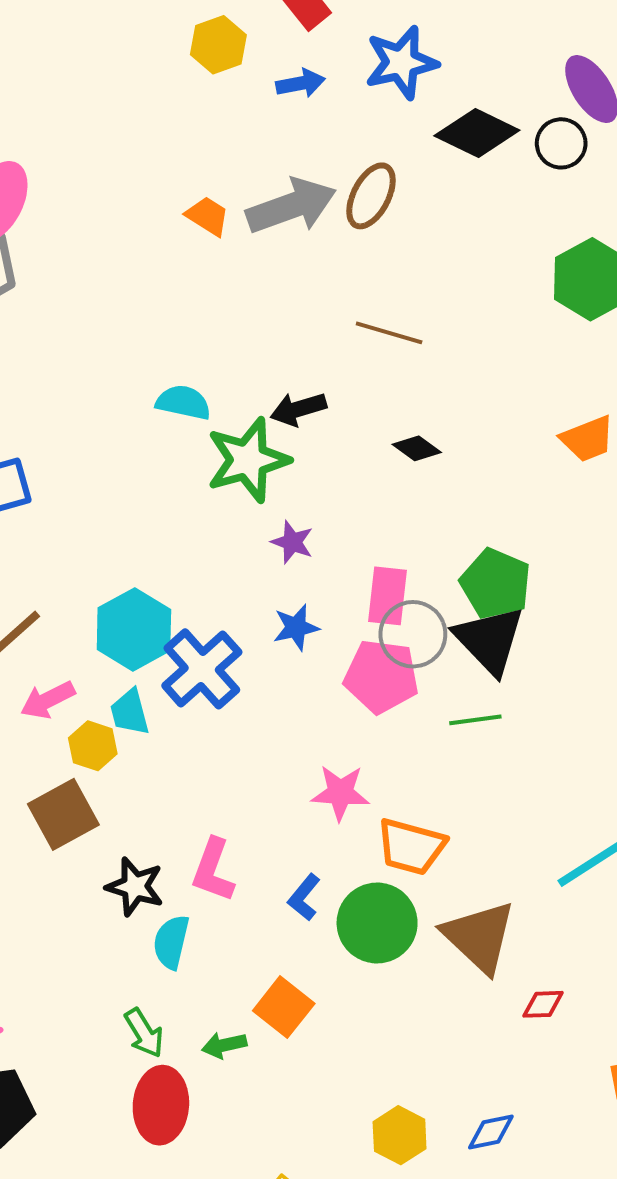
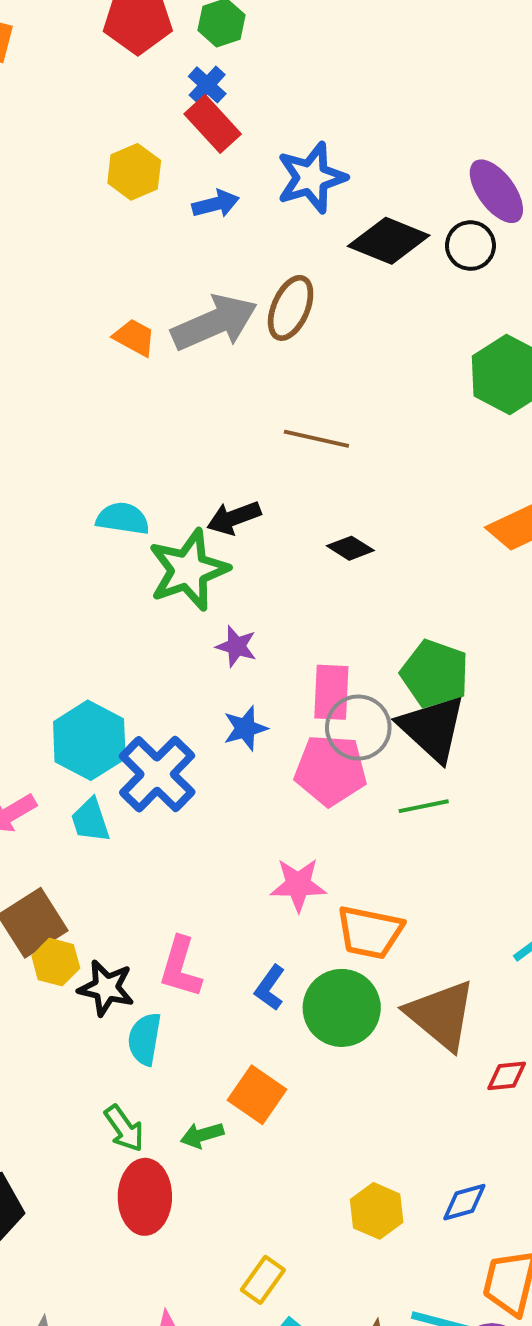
yellow hexagon: (93, 746) -> (56, 962), moved

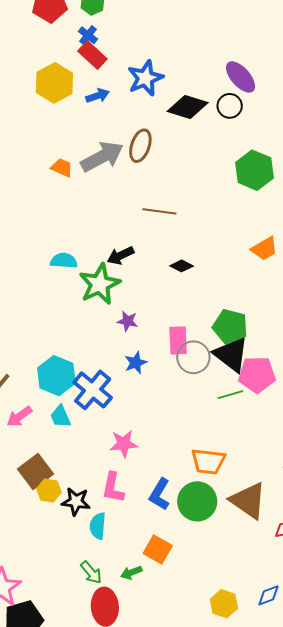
yellow hexagon: (134, 172) -> (54, 83), size x1.4
pink pentagon: (331, 770) -> (257, 375), moved
pink star: (298, 885) -> (124, 444), moved
blue L-shape: (270, 988) -> (160, 494), size x1.4

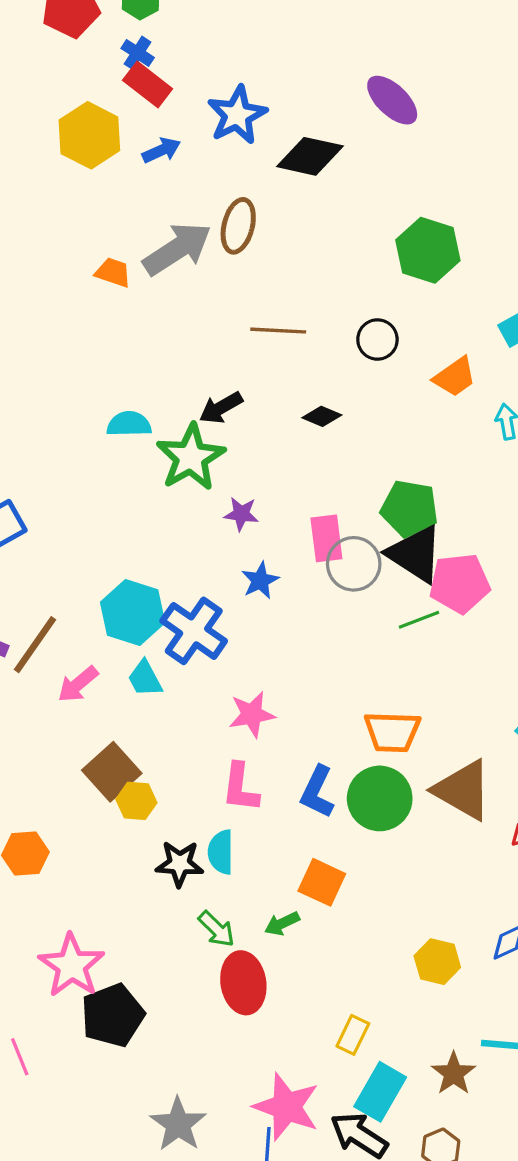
black circle: (230, 106) -> (377, 340), moved
black star: (76, 502) -> (180, 864), moved

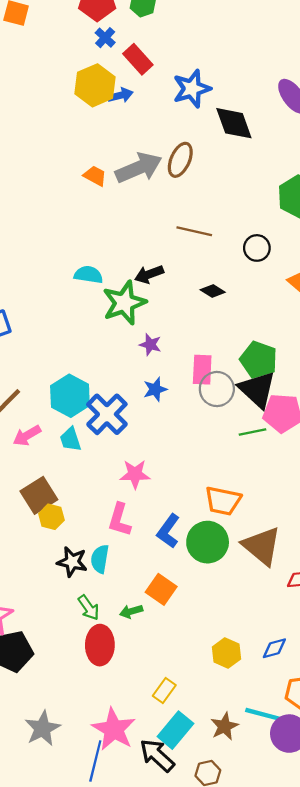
blue cross: (138, 53) -> (105, 38), moved
blue arrow: (161, 150) -> (120, 95), moved
black diamond: (310, 156) -> (234, 123), turned 48

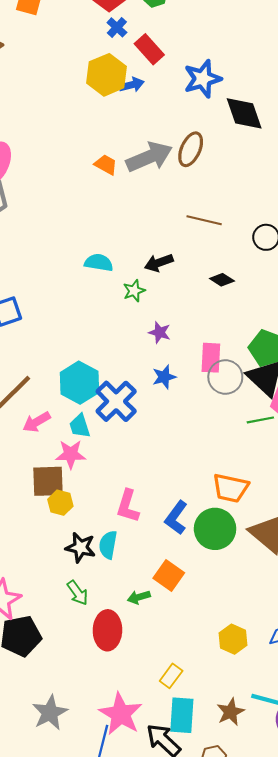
green star: (124, 303) -> (134, 291), size x0.5
pink star: (135, 474) -> (71, 454), moved
brown square: (39, 495) -> (48, 481), turned 30
green arrow: (89, 608) -> (78, 593), moved
cyan rectangle: (175, 730) -> (182, 715), turned -36

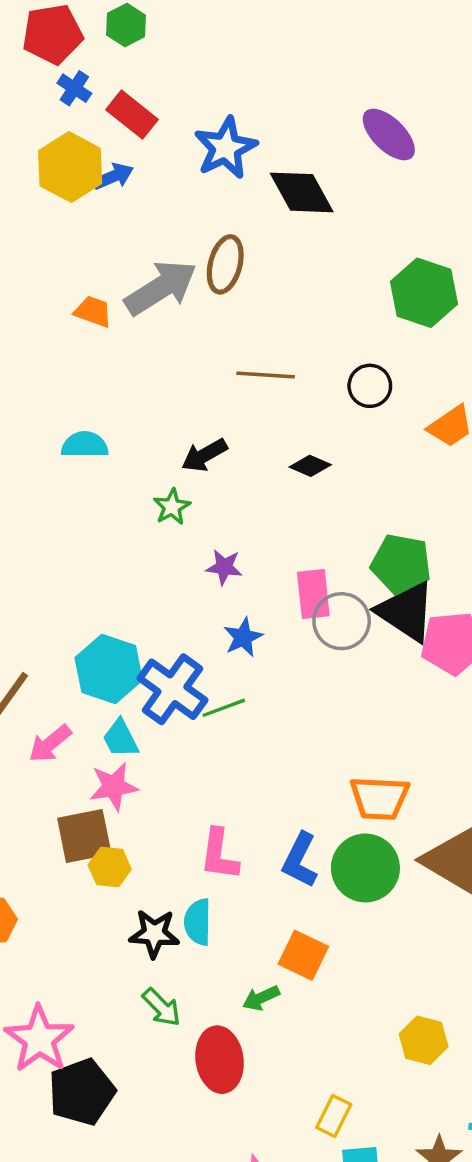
cyan semicircle: (99, 263) -> (85, 445), moved
green line: (260, 420) -> (224, 708), moved

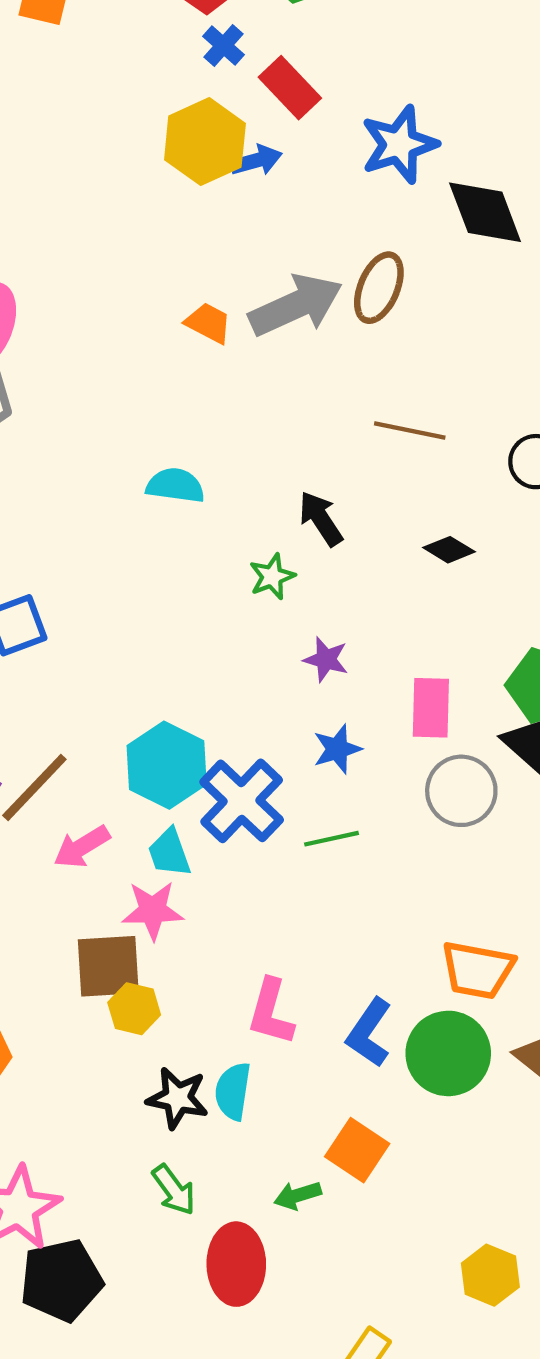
black arrow: (204, 455) -> (321, 519), turned 78
gray circle: (342, 621) -> (461, 791), moved
green line: (224, 708) -> (331, 839), moved

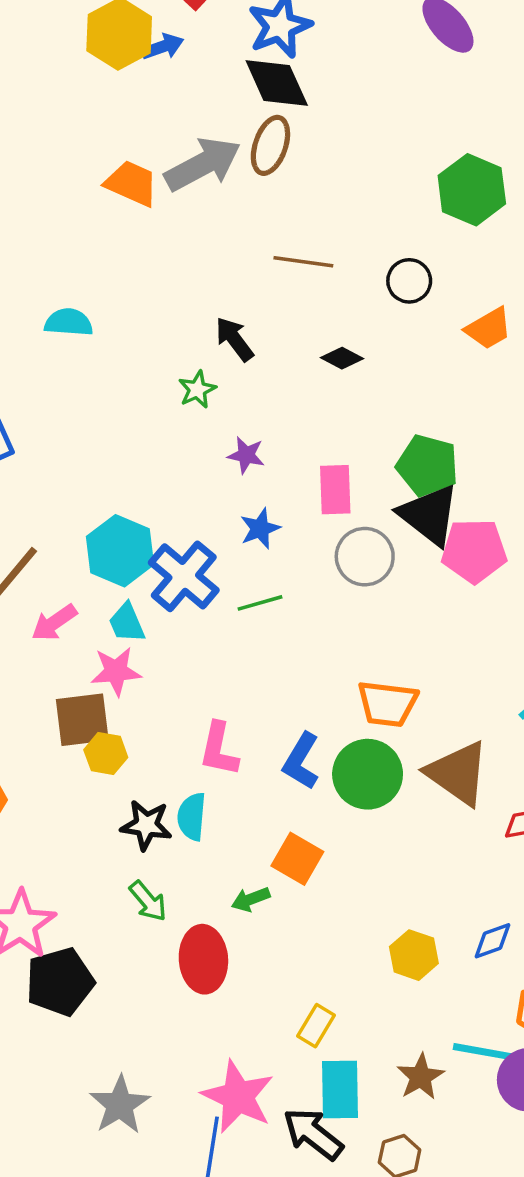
black diamond: (485, 212) -> (277, 83), moved
orange trapezoid: (208, 323) -> (131, 183), size x1.4
cyan semicircle: (175, 485) -> (69, 322), moved

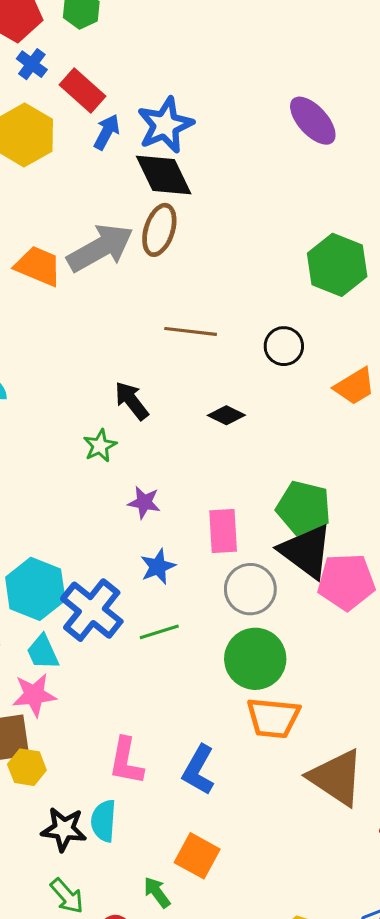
blue arrow: (163, 47) -> (107, 132), moved, turned -42
green circle: (368, 774) -> (255, 659), moved
green arrow: (251, 899) -> (157, 892), turned 76

